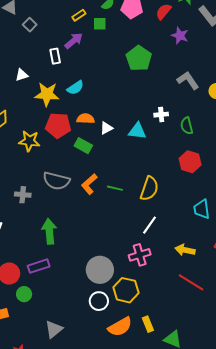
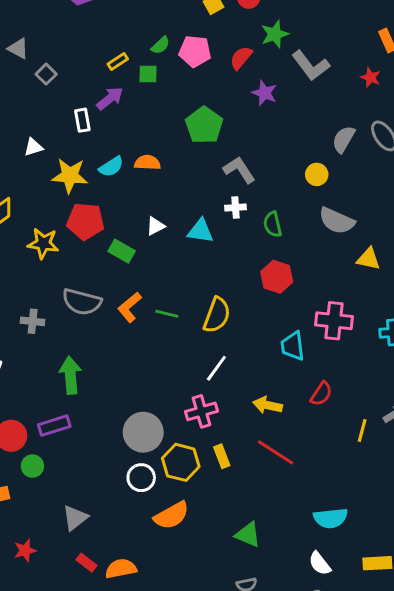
gray L-shape: (188, 80) -> (239, 170), moved
orange semicircle: (86, 119) -> (147, 163), moved
yellow rectangle: (148, 324) -> (222, 456), moved

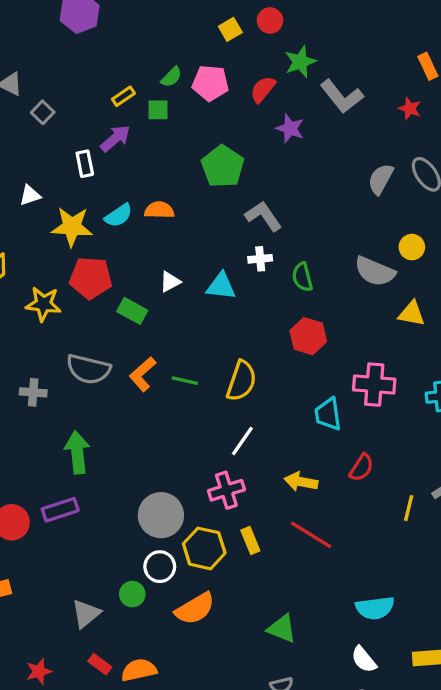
yellow circle: (317, 174) -> (412, 247), moved
green circle: (32, 466) -> (132, 594), moved
red star: (25, 550) -> (39, 671), moved

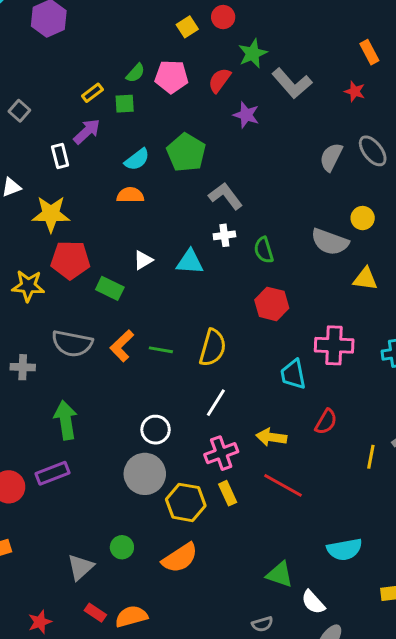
cyan semicircle: (119, 216) -> (137, 159), moved
pink cross: (226, 490) -> (221, 453), moved
white circle: (160, 567) -> (156, 430), moved
green triangle: (282, 629) -> (280, 574), moved
white semicircle: (364, 659) -> (313, 602), moved

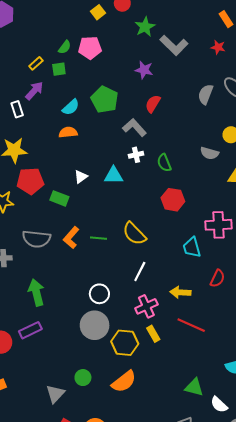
red semicircle: (220, 80) -> (153, 104), moved
gray semicircle: (330, 242) -> (210, 153), size x0.7
yellow semicircle: (213, 348) -> (134, 234), turned 125

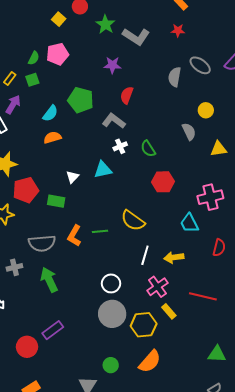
gray semicircle: (210, 153) -> (189, 131), turned -120
green arrow: (36, 292) -> (49, 280), moved
yellow arrow: (180, 292) -> (174, 257), moved

